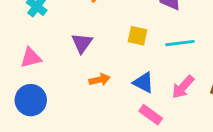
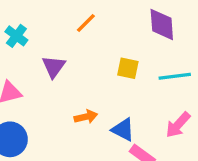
purple triangle: (82, 43) -> (54, 67), moved
blue triangle: (143, 83) -> (123, 130), moved

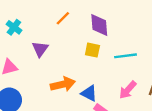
purple diamond: (162, 25) -> (99, 25), moved
orange arrow: (86, 117) -> (63, 84), size x1.5

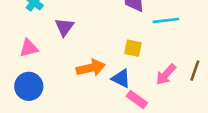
yellow square: (92, 50) -> (133, 48), moved
cyan line: (125, 56) -> (166, 20), moved

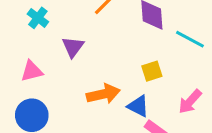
cyan line: (166, 20) -> (190, 39), turned 35
yellow square: (133, 48) -> (152, 71), turned -30

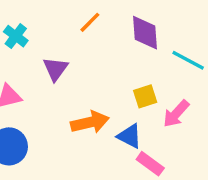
pink arrow: (190, 102) -> (176, 114), moved

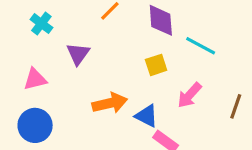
yellow square: (145, 96) -> (156, 65), moved

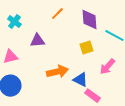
purple triangle: (78, 54) -> (37, 41), turned 49

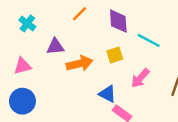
orange arrow: (57, 72) -> (80, 64), moved

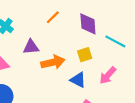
blue triangle: (107, 94) -> (78, 80), moved

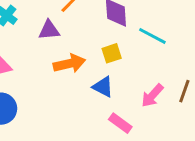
purple triangle: (31, 47) -> (49, 30), moved
pink arrow: (108, 75) -> (152, 96), moved

